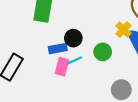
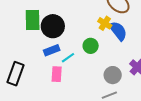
black circle: (73, 38) -> (53, 26), moved, size x1.5
pink rectangle: (62, 67) -> (57, 74), moved

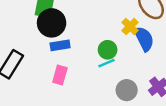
black circle: (53, 26) -> (52, 23), moved
cyan line: (68, 58) -> (106, 63), moved

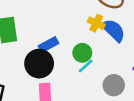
black circle: (52, 23) -> (39, 64), moved
blue rectangle: (60, 45) -> (48, 45), moved

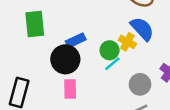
yellow cross: (96, 23) -> (127, 42), moved

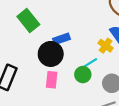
green rectangle: (35, 24) -> (28, 21), turned -40
green circle: (110, 50) -> (83, 75), moved

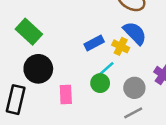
blue rectangle: (61, 39) -> (94, 43), moved
black circle: (51, 54) -> (38, 69), moved

